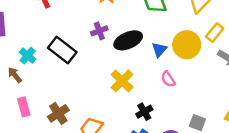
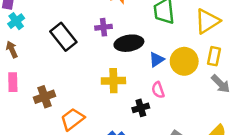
yellow rectangle: (215, 32) -> (214, 56), turned -42
cyan cross: (28, 56) -> (16, 21), moved
yellow cross: (122, 81) -> (113, 81), turned 30
black cross: (144, 112) -> (141, 108), moved

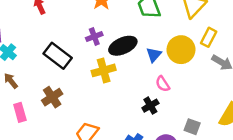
yellow rectangle: (214, 56) -> (209, 37), turned 30
yellow cross: (113, 81) -> (104, 70), moved
brown cross: (44, 97) -> (52, 97), moved

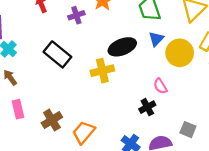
purple cross: (94, 36) -> (76, 15), moved
blue triangle: (154, 55) -> (156, 39), moved
brown cross: (52, 97) -> (52, 120), moved

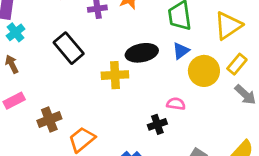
pink semicircle: (160, 86) -> (176, 104), turned 119
pink rectangle: (18, 109) -> (14, 101), turned 66

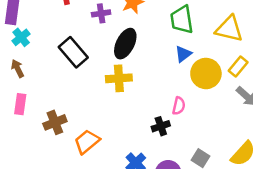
yellow triangle: (228, 26) -> (229, 29), turned 48
black ellipse: (142, 53) -> (125, 44), moved, turned -52
pink rectangle: (14, 101) -> (20, 104), turned -54
pink semicircle: (176, 104) -> (179, 106), turned 96

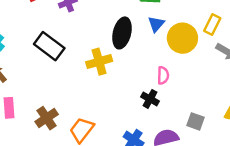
black ellipse: (125, 44) -> (122, 33), moved
black cross: (161, 126) -> (150, 99), turned -30

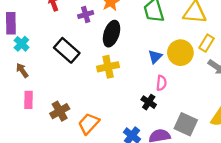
blue triangle: (156, 24) -> (155, 57), moved
black ellipse: (122, 33) -> (112, 34), moved
gray square: (195, 121) -> (186, 124), size x1.5

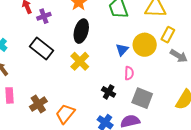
purple cross: (86, 15) -> (44, 16), moved
yellow cross: (108, 67) -> (80, 61), turned -30
black cross: (149, 102) -> (109, 92), moved
gray square: (186, 124) -> (142, 98), moved

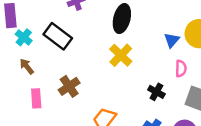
black rectangle: (42, 49) -> (58, 36), moved
brown cross: (38, 104) -> (69, 86), moved

